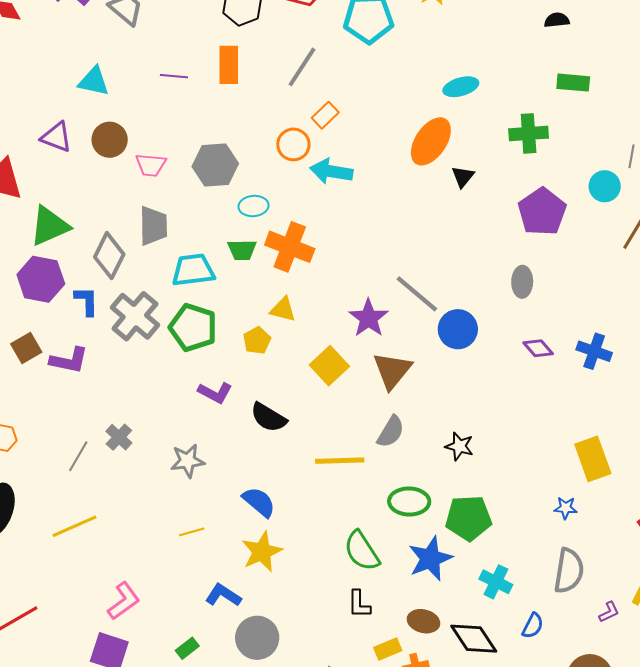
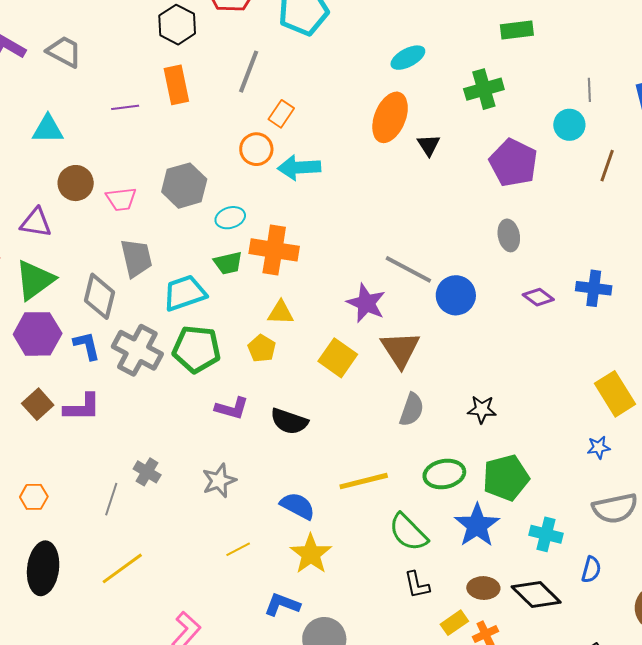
purple triangle: (57, 137) -> (36, 223), moved
yellow line: (340, 461) -> (364, 481), moved
gray semicircle: (569, 571) -> (615, 508), turned 81

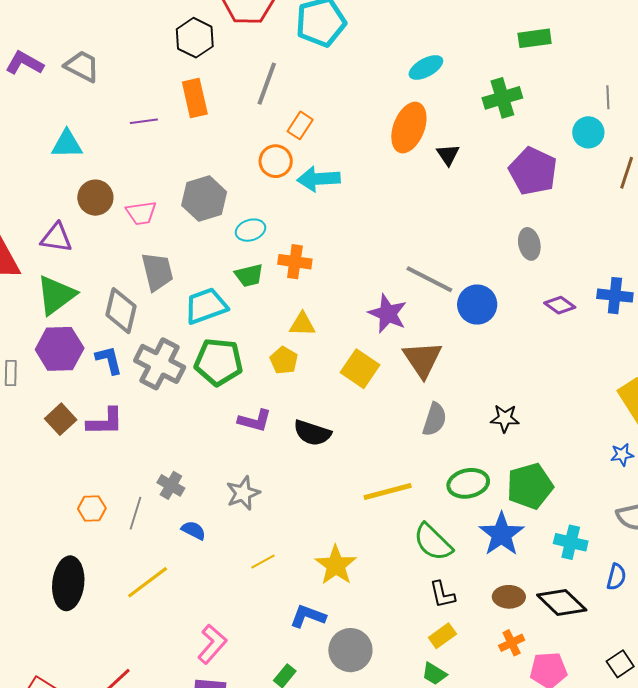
orange cross: (274, 250) -> (295, 262), size x0.7
orange hexagon: (34, 497) -> (92, 509), moved
blue semicircle: (298, 506) -> (194, 530), moved, size x0.7
yellow rectangle: (454, 623) -> (442, 636), moved

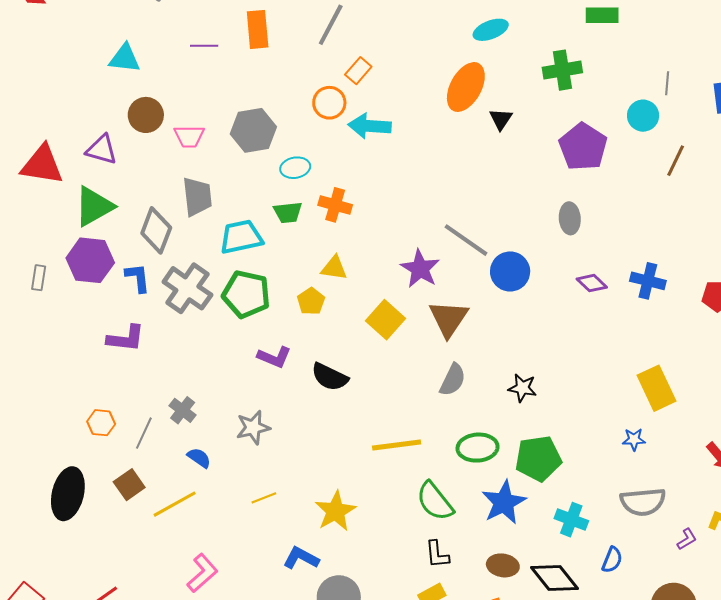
brown square: (61, 419) -> (129, 485), moved
yellow line: (148, 582) -> (175, 504), moved

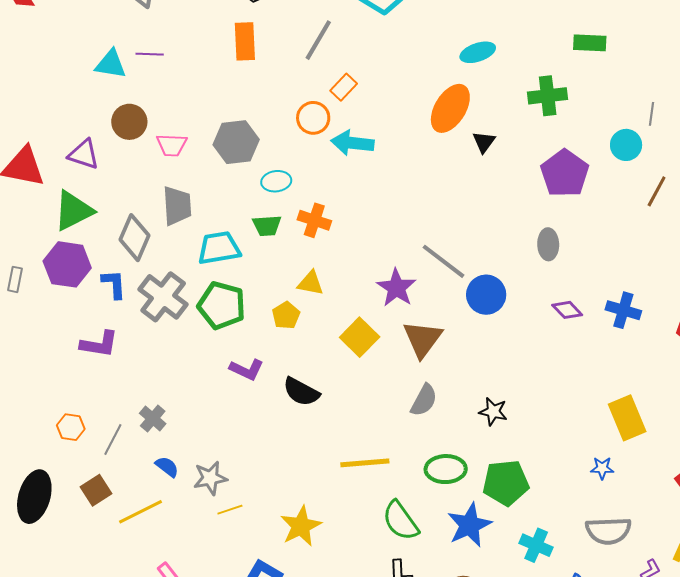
purple line: (204, 46) -> (150, 54), moved
gray star: (253, 427) -> (210, 478), moved

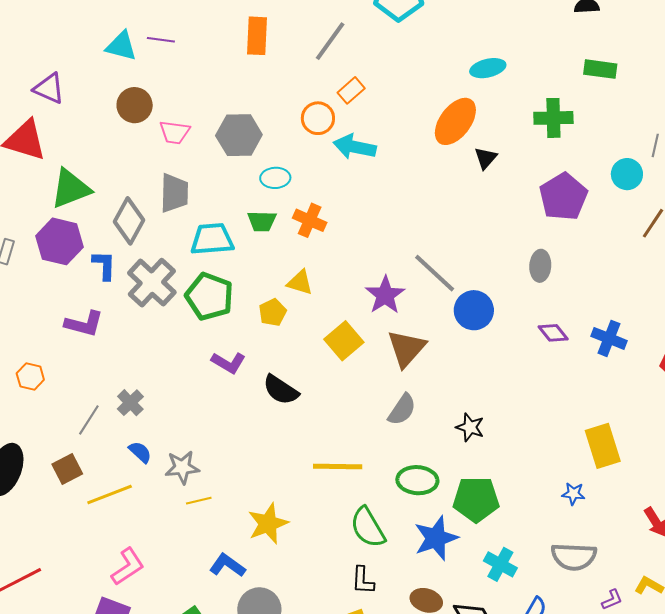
purple triangle: (84, 154) -> (49, 89), moved
orange hexagon: (71, 427) -> (30, 376), moved

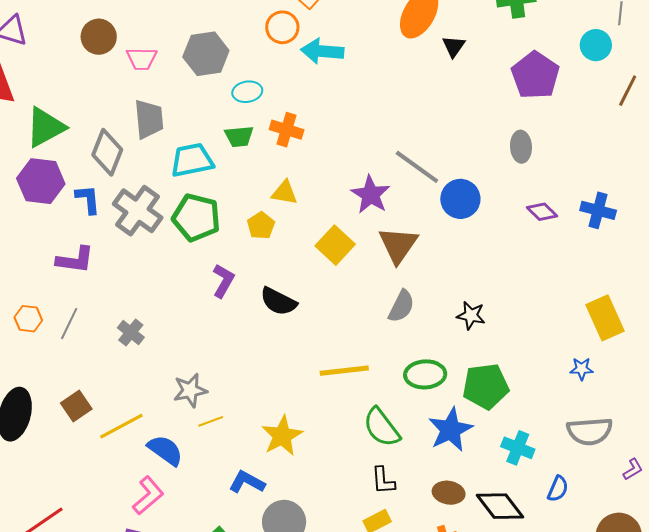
purple L-shape: (228, 363) -> (223, 281), turned -84
gray line: (89, 420) -> (69, 324), moved
blue semicircle: (140, 452) -> (165, 450), moved, size x1.5

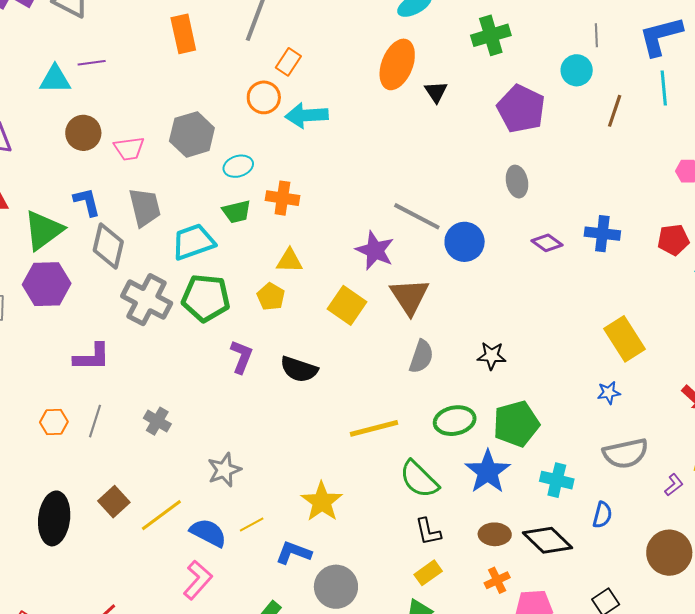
blue L-shape: (88, 199) -> (87, 202), moved
yellow line: (211, 421) -> (252, 525), moved

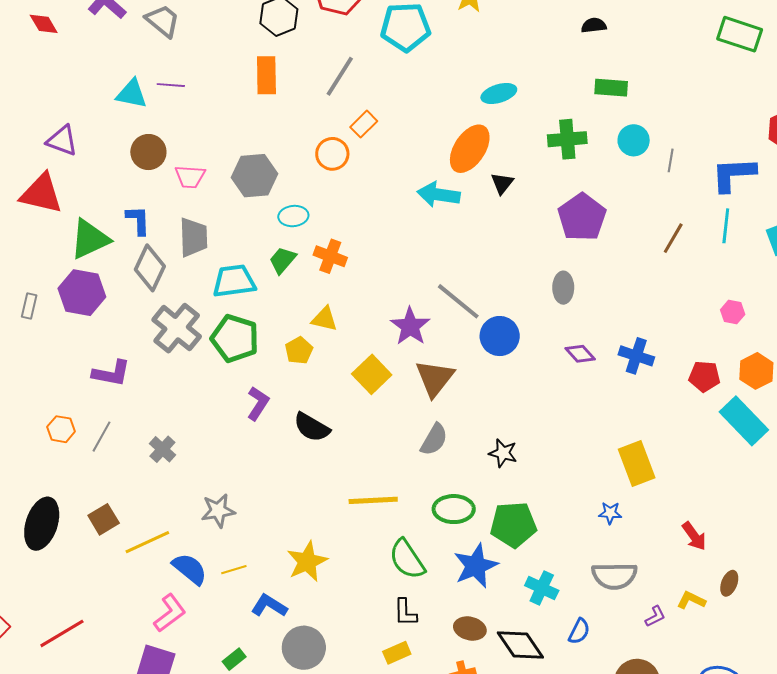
cyan circle: (577, 70) -> (634, 140), moved
cyan arrow: (307, 115) -> (439, 195), moved
green trapezoid: (237, 212) -> (283, 260), turned 132

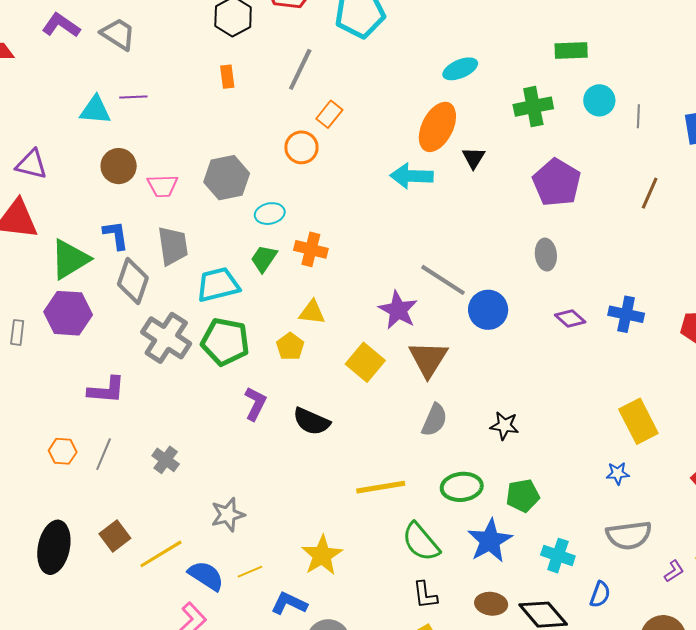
orange rectangle: (266, 75) -> (227, 77), size x0.6
green pentagon: (513, 525) -> (523, 496), size x0.7

